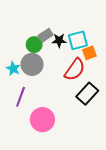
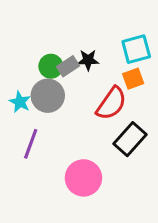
gray rectangle: (46, 35) -> (68, 66), moved
cyan square: (78, 40) -> (136, 49), moved
pink circle: (42, 120) -> (83, 178), moved

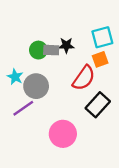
gray rectangle: (68, 66) -> (51, 50), turned 35
gray circle: (48, 96) -> (36, 86), moved
purple line: (31, 144) -> (23, 108), turned 35

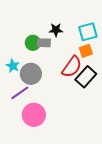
black star: (66, 45) -> (56, 30), moved
black rectangle: (98, 105) -> (86, 77), moved
pink circle: (63, 134) -> (34, 115), moved

